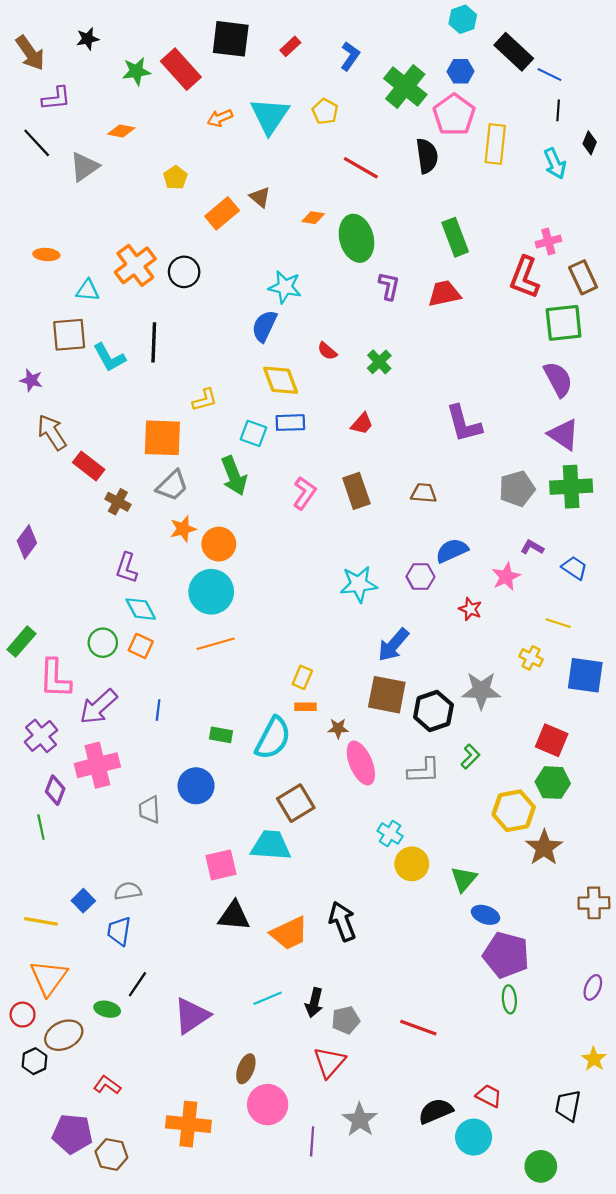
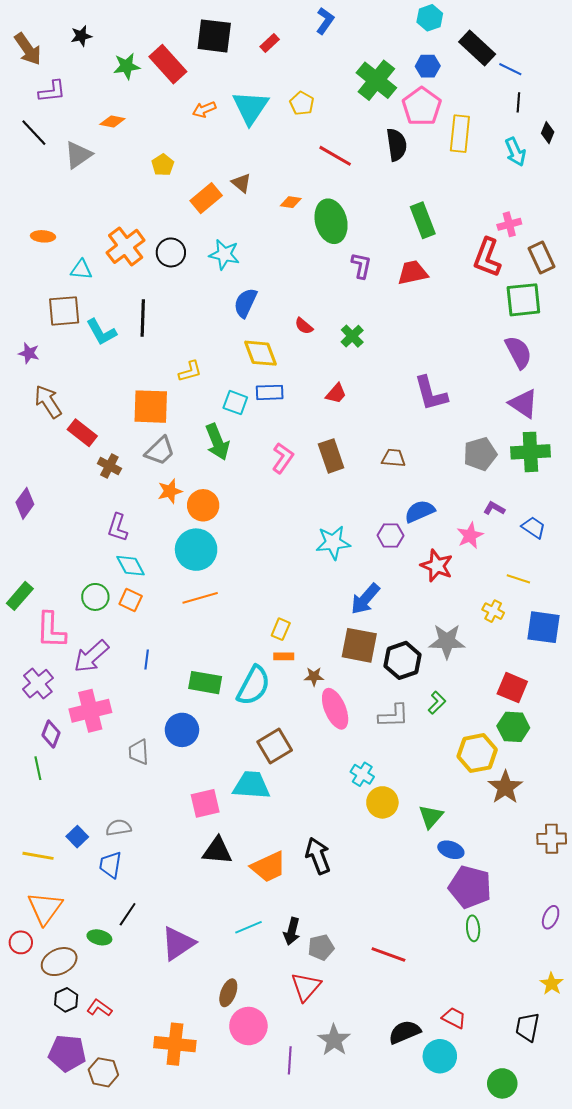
blue L-shape: (350, 56) -> (325, 21), moved
cyan star: (285, 287) -> (224, 254), moved
red star: (470, 609) -> (437, 566), size x1.5
green rectangle: (221, 735) -> (205, 683), size x1.5
black hexagon: (34, 1061) -> (66, 1000), moved

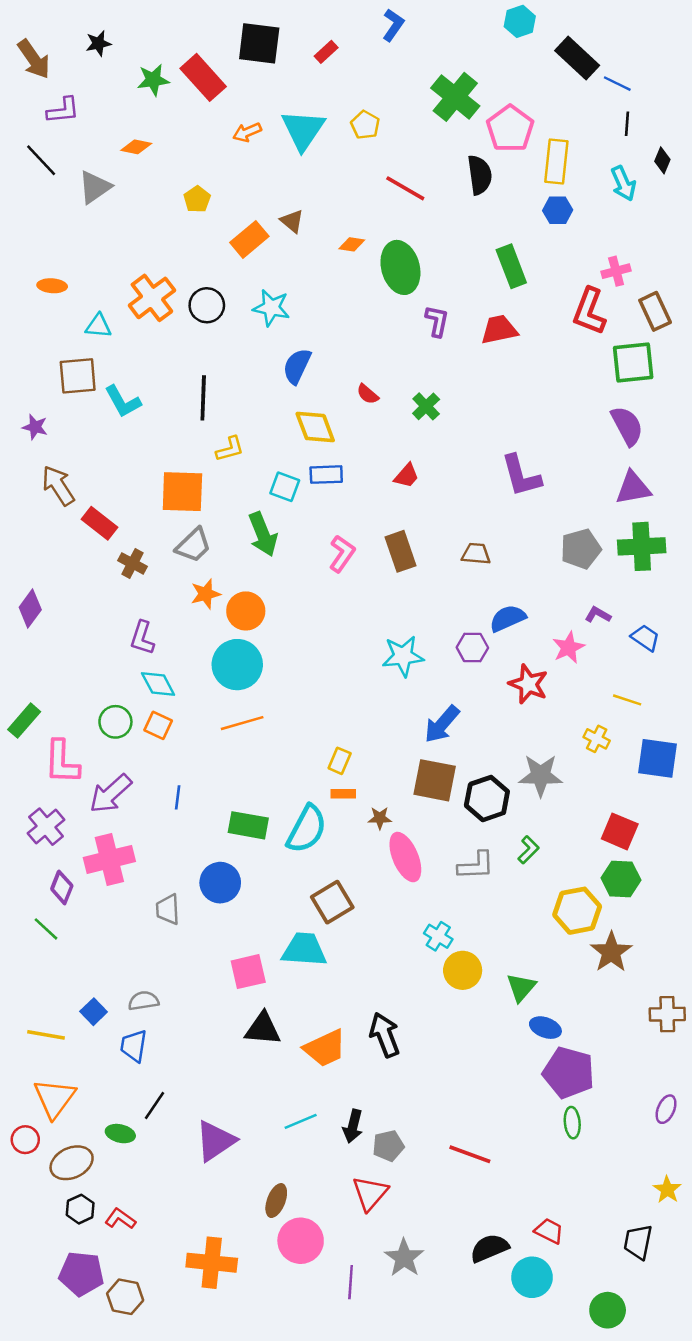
blue hexagon: (428, 66) -> (558, 210), moved
black line: (143, 318) -> (203, 398), moved
purple triangle: (523, 404) -> (633, 488), turned -44
green line: (38, 768) -> (46, 929), turned -35

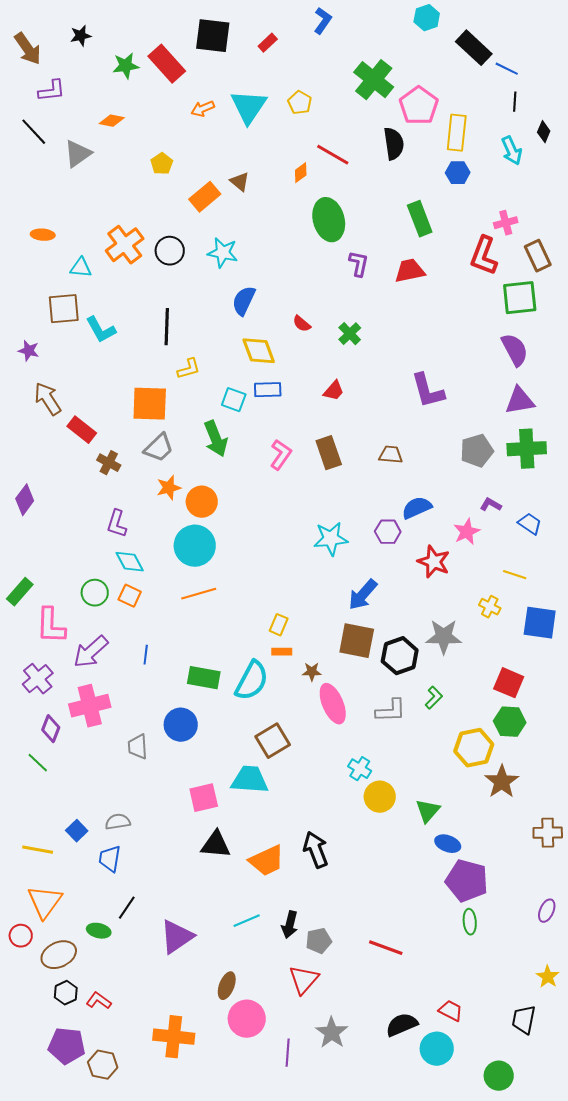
orange diamond: (352, 244) -> (301, 173), moved, turned -45

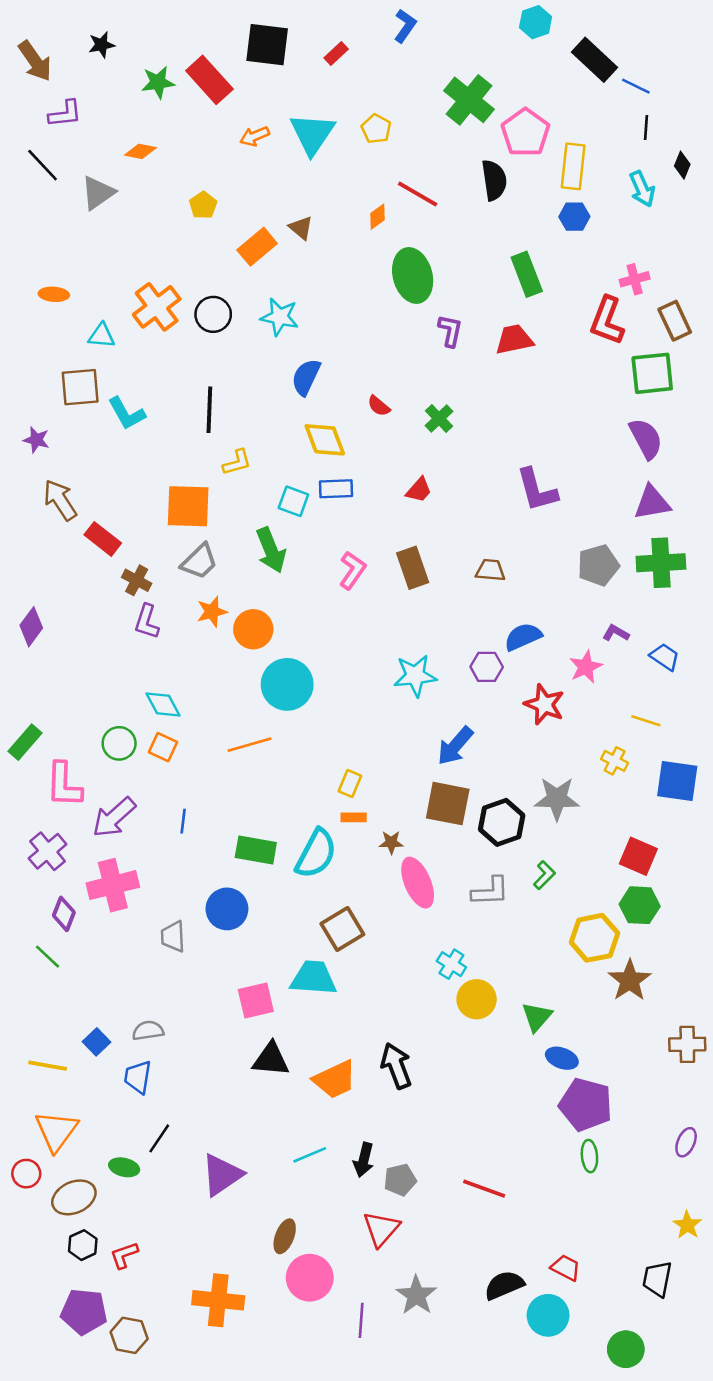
purple L-shape: (117, 524) -> (147, 622), moved
cyan circle: (195, 546) -> (287, 684), moved
red L-shape: (99, 1001) -> (124, 1255), turned -55

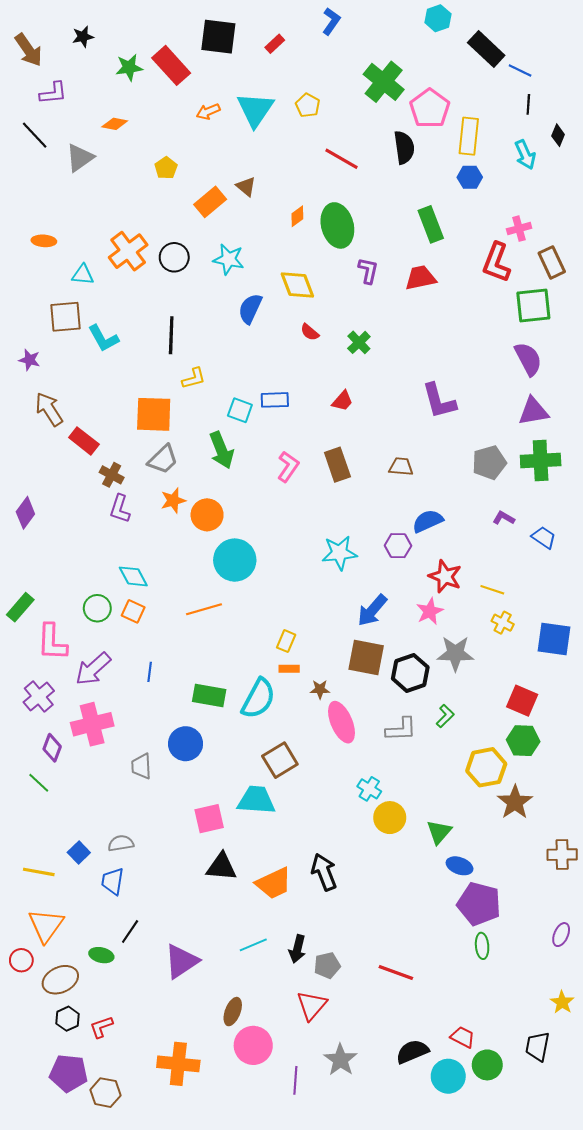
orange diamond: (377, 217) -> (297, 216), moved
yellow diamond: (325, 440) -> (297, 285), moved
pink star: (586, 667) -> (430, 611), moved
yellow line: (646, 721) -> (492, 590), moved
green circle: (626, 1349) -> (487, 1065), moved

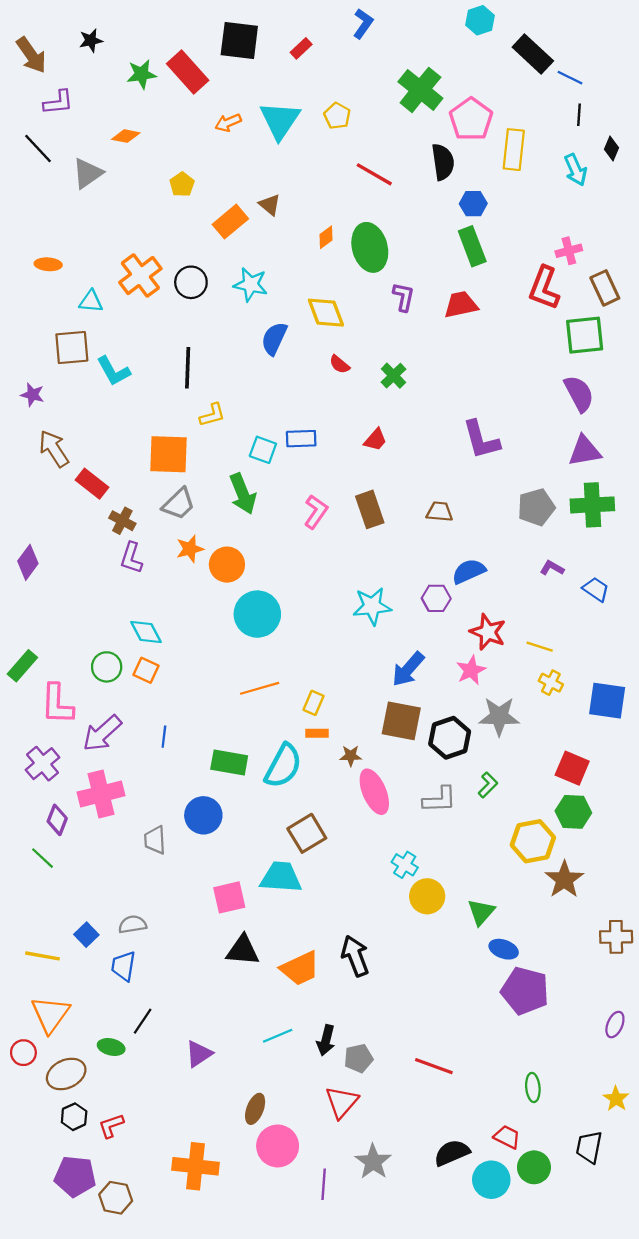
blue hexagon: (470, 177) -> (473, 204), moved
orange line: (204, 609) -> (260, 688), moved
green ellipse: (482, 946) -> (533, 1087), moved
purple triangle: (181, 961) -> (199, 1054), size x0.7

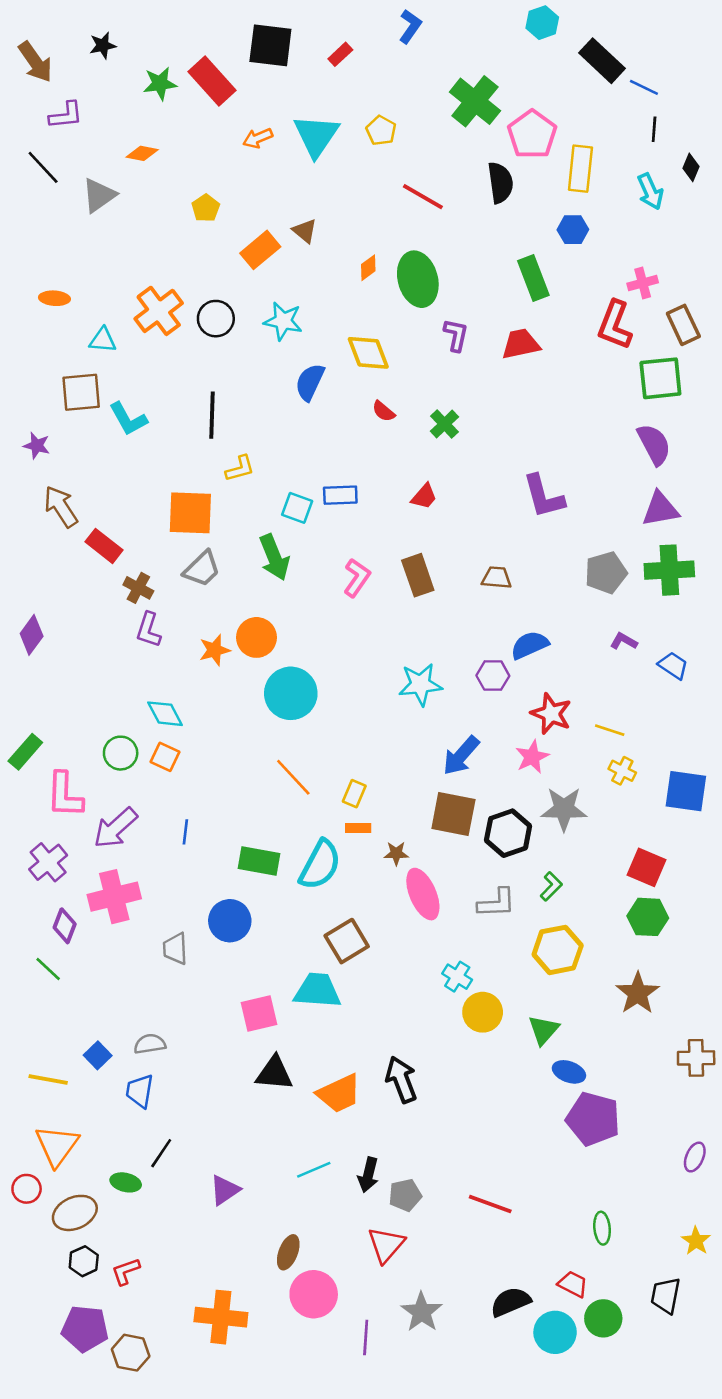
blue hexagon: (473, 204) -> (573, 230), moved
orange star: (190, 549) -> (215, 650), moved
orange line: (260, 688) -> (293, 777), turned 63
yellow hexagon: (533, 841) -> (558, 950), moved

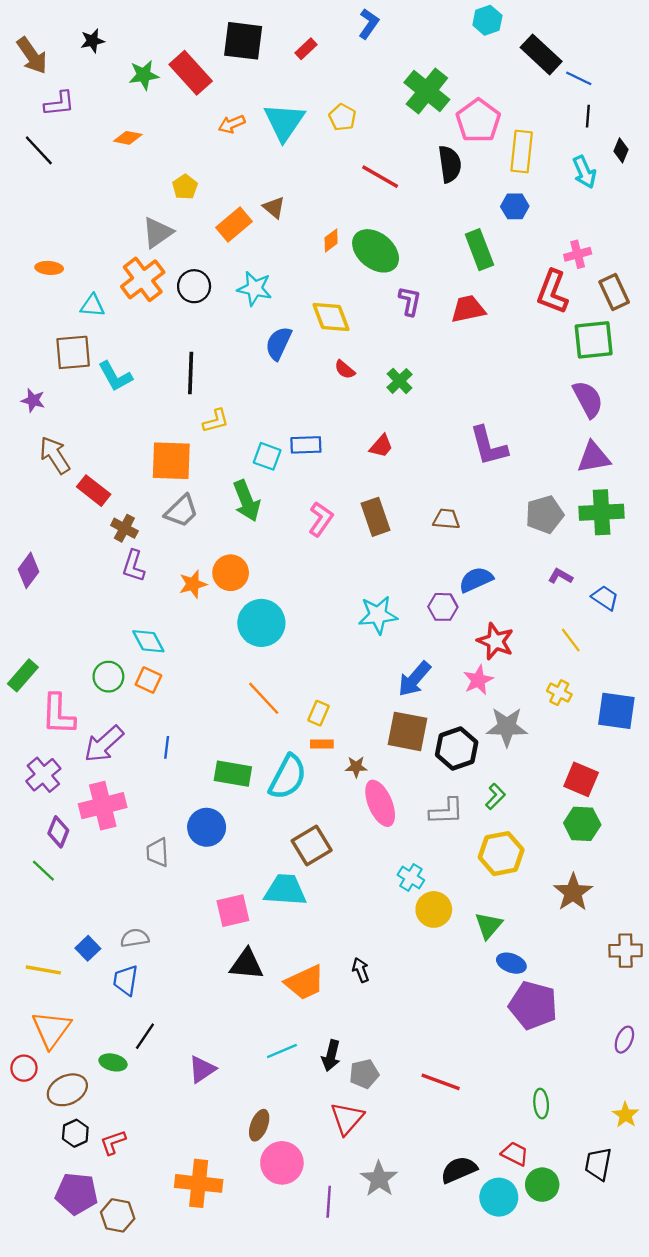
gray triangle: (99, 195) -> (158, 233), moved
green ellipse: (418, 279) -> (376, 251), turned -36
yellow line: (610, 730) -> (571, 640), moved, turned 35
black arrow: (401, 1080) -> (361, 970), size x0.6

